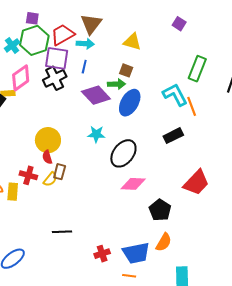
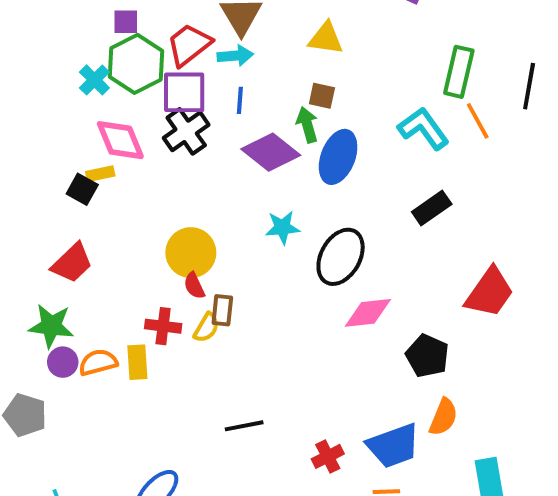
pink diamond: (21, 78) -> (120, 140), turned -68
green arrow: (116, 84) -> (307, 125), turned -96
orange line: (192, 106) -> (478, 121), moved

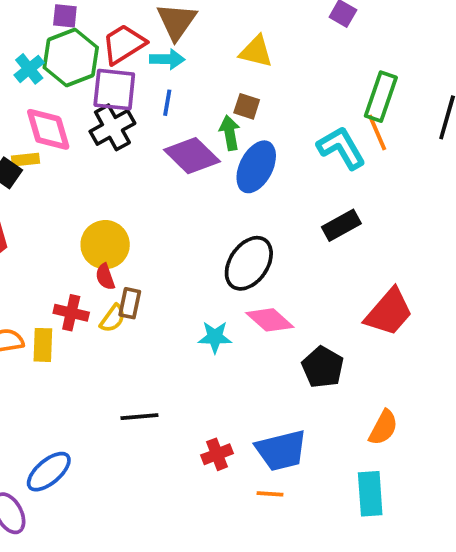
orange line: (478, 121) -> (377, 133), moved
cyan star: (282, 227) -> (215, 337), moved
pink diamond: (368, 313) -> (270, 320), turned 42
orange semicircle: (443, 417) -> (383, 428), moved

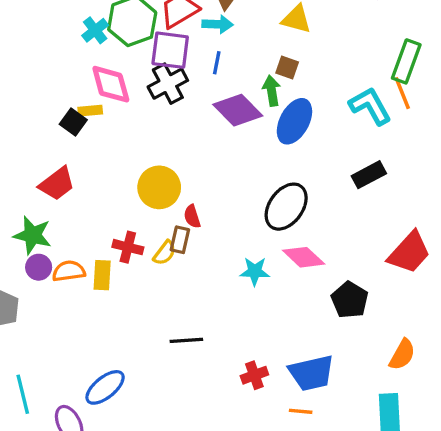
red semicircle: (105, 277) -> (192, 216), moved

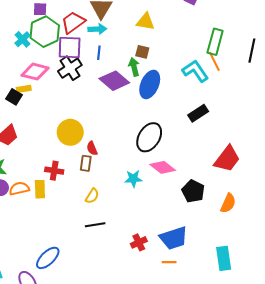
pink diamond: (111, 84) -> (35, 72), turned -56
yellow semicircle: (165, 253) -> (92, 196), moved
orange semicircle: (402, 355) -> (228, 203), moved

